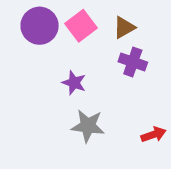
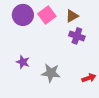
purple star: (74, 83) -> (23, 62), moved

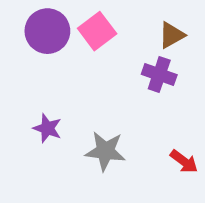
brown triangle: (72, 16) -> (172, 35), moved
red arrow: (89, 78) -> (184, 161), turned 56

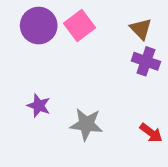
brown triangle: (172, 35) -> (141, 29), turned -45
purple cross: (159, 75) -> (146, 61), moved

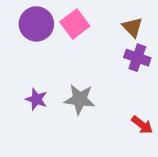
gray star: (86, 124) -> (80, 99), moved

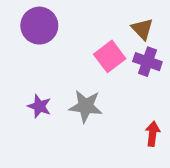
pink square: (75, 24) -> (110, 56), moved
red arrow: (142, 125) -> (153, 134), turned -120

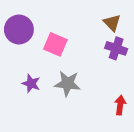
purple circle: (39, 26) -> (19, 29), moved
pink square: (110, 56) -> (55, 44), moved, turned -30

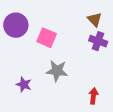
purple star: (31, 83) -> (24, 85), moved
red arrow: (120, 105) -> (93, 96), moved

